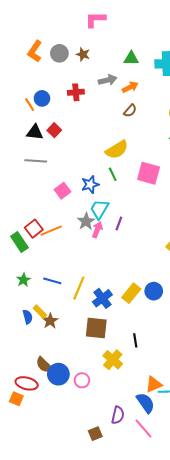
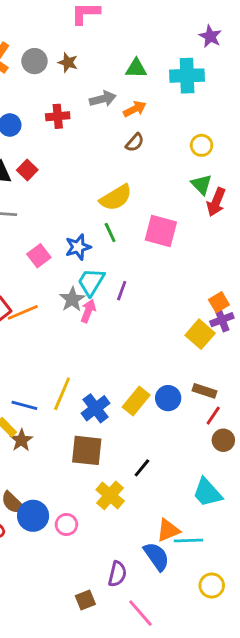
purple line: (119, 223) -> (122, 291), moved
blue line: (52, 281) -> (24, 405), moved
black line: (135, 340) -> (142, 468), turned 48
pink line: (143, 428) -> (141, 613), moved

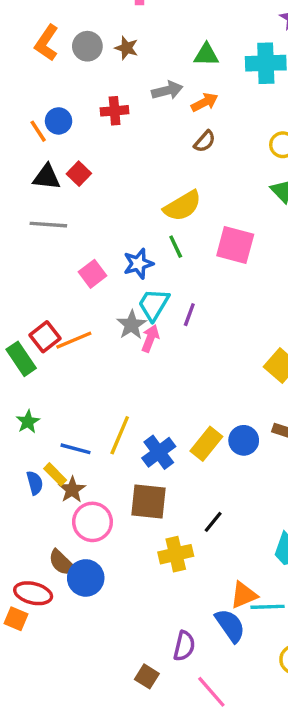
yellow cross: (110, 495) -> (176, 554), turned 36
pink circle: (66, 524) -> (92, 522), moved, size x1.5
brown square: (85, 600) -> (147, 676), turned -36

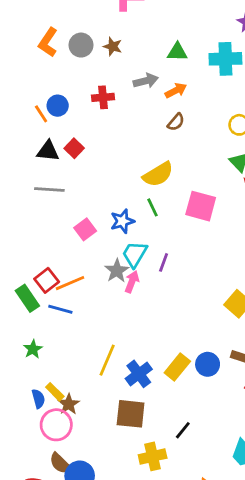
blue line: (76, 449) -> (60, 309), moved
pink circle: (92, 522) -> (56, 425), moved

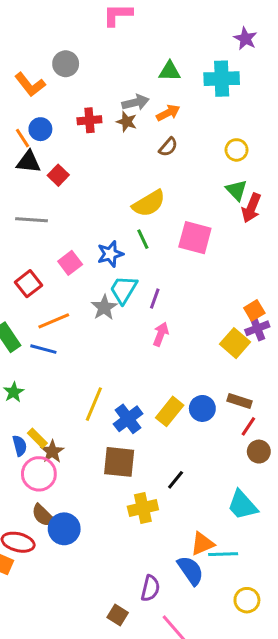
orange L-shape: (48, 42) -> (30, 85), moved, turned -72
brown star: (113, 46) -> (127, 122), moved
black triangle: (48, 151) -> (29, 162), moved
red square: (47, 280) -> (29, 284), moved
pink arrow: (132, 282) -> (161, 334), moved

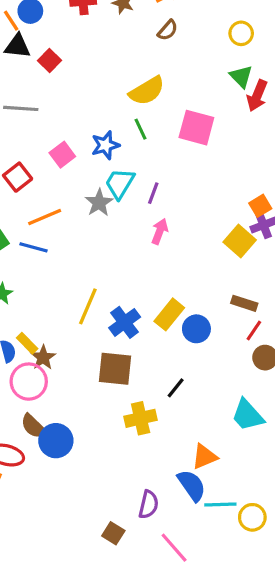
blue circle: (202, 408) -> (196, 329), moved
cyan line: (223, 554) -> (220, 505), moved

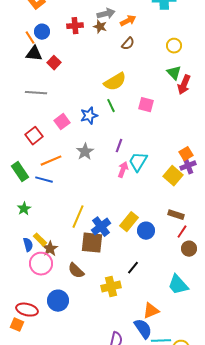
pink square: (196, 128) -> (146, 105), size x0.7
cyan trapezoid: (120, 183) -> (138, 162), moved
brown square: (115, 369) -> (92, 243), moved
brown semicircle: (34, 426) -> (76, 271), moved

